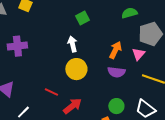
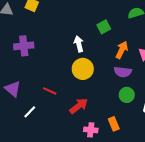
green square: (82, 18) -> (104, 27), moved
red line: (51, 92) -> (50, 91), moved
green circle: (116, 106) -> (127, 95), moved

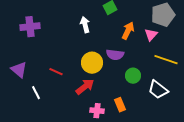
yellow circle: (83, 69) -> (92, 63), moved
purple semicircle: (123, 72) -> (115, 55), moved
white line: (30, 112) -> (36, 93), turned -72

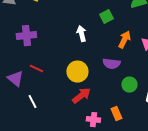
yellow circle: (92, 63) -> (77, 72), moved
red line: (56, 72) -> (36, 69), moved

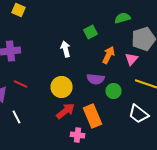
green circle: (129, 85) -> (114, 91), moved
orange rectangle: (116, 114) -> (92, 116), moved, size x1.6

